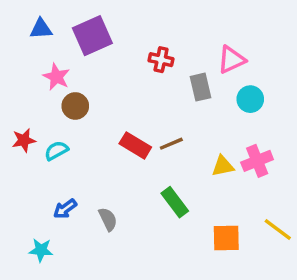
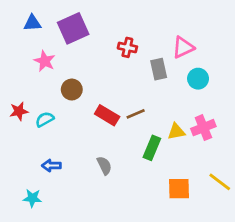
brown circle: (75, 106) -> (72, 90), moved
green rectangle: (175, 202) -> (152, 148), moved, turned 60
blue arrow: (65, 209) -> (51, 166), turned 36
gray semicircle: (108, 219) -> (104, 166), moved

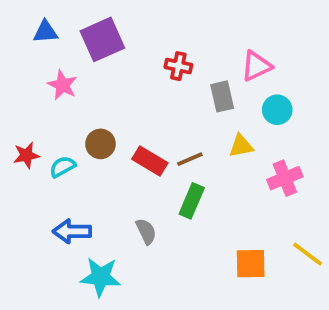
brown circle: (72, 90) -> (100, 144), moved
yellow triangle: (176, 132) -> (241, 146), moved
green rectangle: (152, 148) -> (192, 201), moved
blue arrow: (51, 166) -> (72, 231), size x1.4
cyan star: (32, 198) -> (100, 277), moved, size x1.5

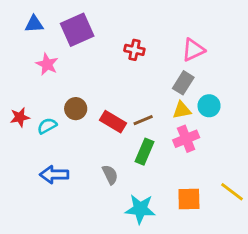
gray rectangle: (222, 96) -> (183, 83), moved, turned 45
cyan circle: (277, 110) -> (209, 106), moved
pink cross: (285, 178) -> (186, 139), moved
cyan star: (100, 277) -> (140, 209), moved

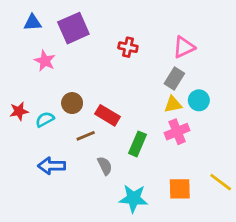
brown line: (143, 120) -> (86, 136), moved

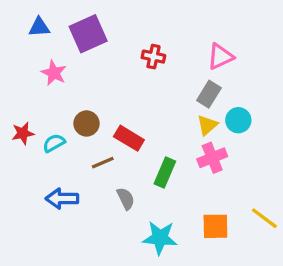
yellow triangle: (173, 104) -> (207, 125), turned -30

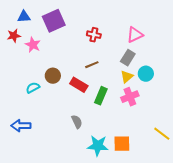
red star: (23, 133) -> (14, 36), moved
brown line: (103, 163) -> (92, 65), moved
green rectangle: (165, 172) -> (101, 96), moved
blue arrow: (62, 199) -> (21, 126), moved
orange square: (215, 226) -> (122, 144), moved

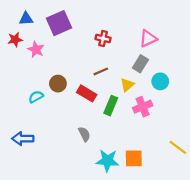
yellow triangle: (127, 77) -> (127, 85), moved

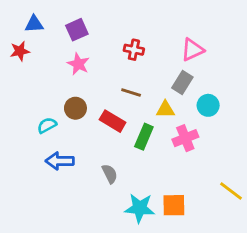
purple square: (59, 23) -> (77, 30), size x0.7
pink star: (36, 49) -> (78, 64), moved
brown line: (101, 71) -> (131, 92), turned 40
yellow triangle: (127, 85) -> (165, 110), turned 40
blue arrow: (23, 139) -> (60, 161), moved

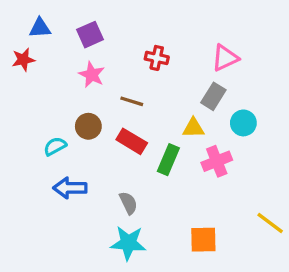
brown line: (131, 92) -> (132, 101), moved
cyan star: (140, 208) -> (128, 243), moved

